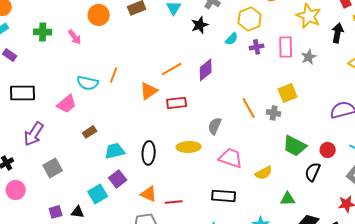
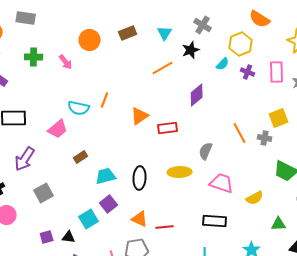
purple cross: (257, 47) -> (248, 72), turned 32
orange line: (172, 69) -> (163, 68), moved

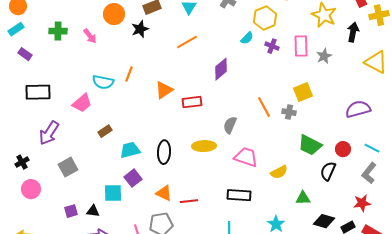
black star: (191, 50) -> (140, 29), moved
cyan square: (89, 219) -> (113, 193), turned 30

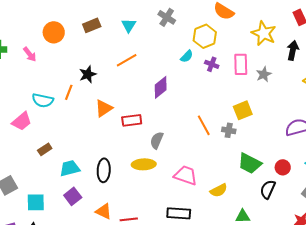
black star: (140, 29) -> (88, 74), moved
gray semicircle: (230, 125) -> (157, 140), moved
cyan square: (113, 193) -> (36, 202), moved

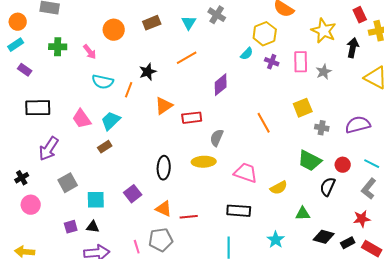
gray cross: (167, 17) -> (217, 15), moved
cyan semicircle: (43, 100) -> (103, 82), moved
pink trapezoid: (22, 121) -> (82, 119), turned 95
gray cross: (229, 130) -> (322, 128), moved
cyan trapezoid: (70, 168) -> (111, 121), moved, turned -30

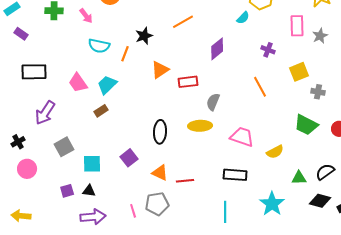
purple cross: (272, 62) -> (268, 50), moved
black semicircle: (328, 187) -> (325, 172), moved, turned 30
cyan star: (276, 240) -> (272, 204), size x1.4

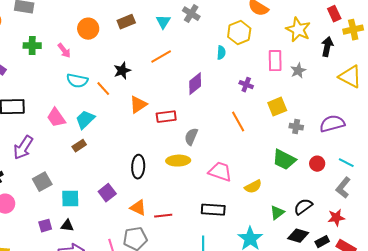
cyan semicircle: (243, 18) -> (221, 53), turned -40
orange line: (125, 54) -> (103, 89), turned -63
green triangle: (299, 178) -> (277, 213), turned -35

